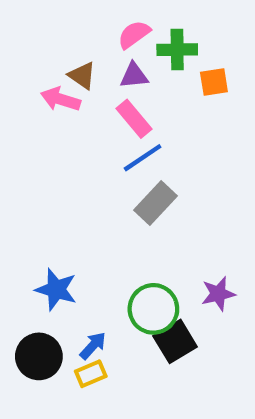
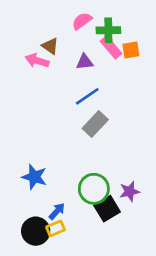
purple triangle: (134, 76) -> (85, 62), moved
pink rectangle: (134, 119) -> (111, 47), moved
purple star: (218, 294) -> (130, 191), moved
black circle: (39, 356) -> (36, 231), moved

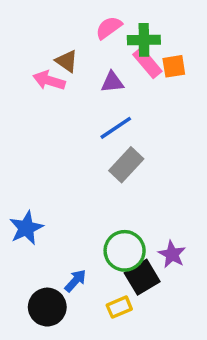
blue star: (34, 177) -> (26, 228), moved, turned 30
purple star: (130, 191) -> (172, 254), turned -30
yellow rectangle: (56, 228) -> (119, 307), moved

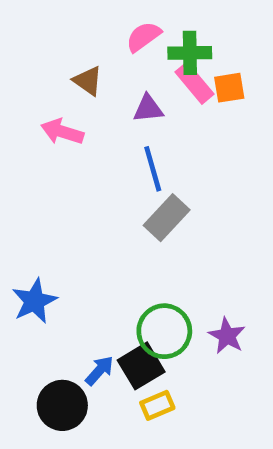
pink arrow: (49, 80) -> (62, 132), moved
blue line: (116, 128) -> (153, 169), turned -72
black square: (142, 277) -> (141, 366), moved

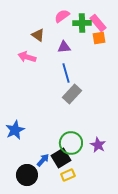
pink rectangle: (194, 83) -> (98, 23), moved

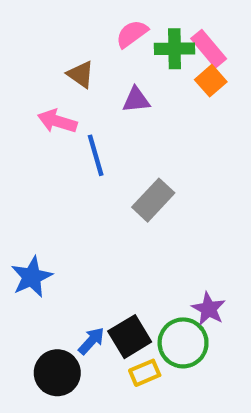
orange square: (99, 38) -> (211, 81), turned -32
blue line: (66, 73) -> (96, 155), moved
green circle: (71, 143) -> (183, 343), moved

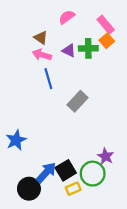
green cross: (175, 49) -> (88, 48), moved
purple triangle: (136, 100) -> (69, 51), turned 32
pink arrow: (57, 121) -> (42, 55), moved
blue arrow: (91, 341) -> (46, 172), size x1.5

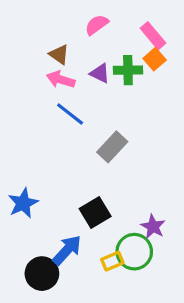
blue line: (48, 79) -> (70, 114), turned -36
black square: (66, 170) -> (95, 213), moved
yellow rectangle: (73, 189) -> (112, 261), moved

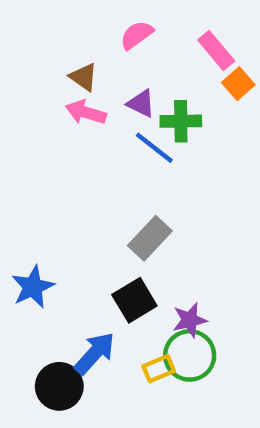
orange square: (155, 59) -> (238, 84), moved
green cross: (128, 70) -> (181, 121), moved
blue line: (70, 114) -> (154, 148), moved
gray rectangle: (112, 147) -> (150, 238), moved
purple star: (153, 227) -> (190, 320), moved, turned 30

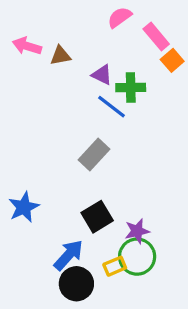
pink semicircle: (137, 35) -> (120, 17), moved
brown triangle: (84, 77) -> (60, 56), turned -45
pink arrow: (86, 112) -> (27, 46), moved
gray rectangle: (150, 238) -> (94, 154), moved
black circle: (59, 386) -> (76, 284), moved

